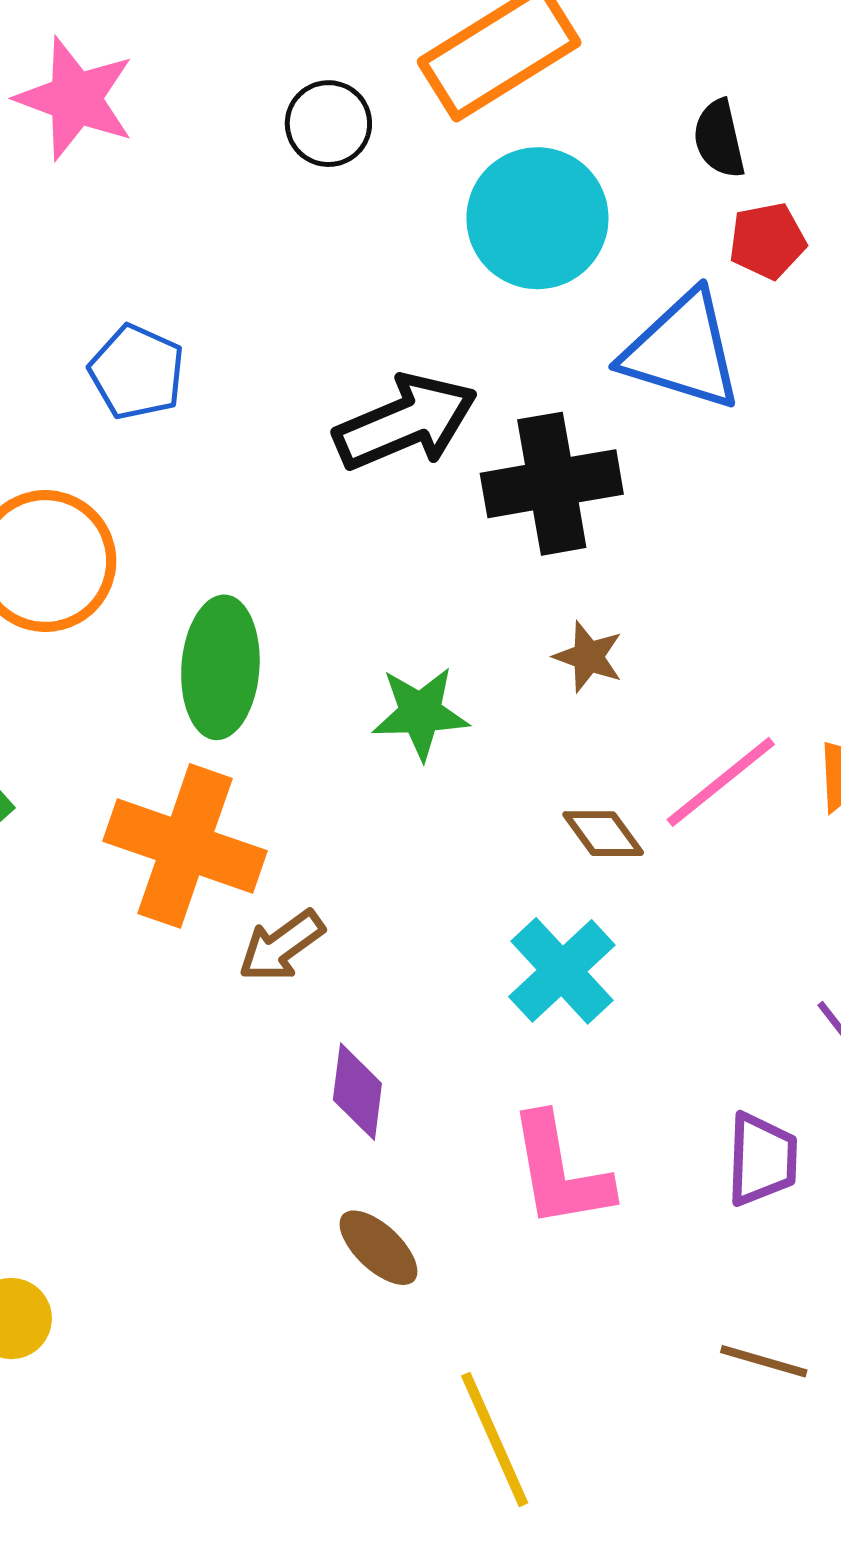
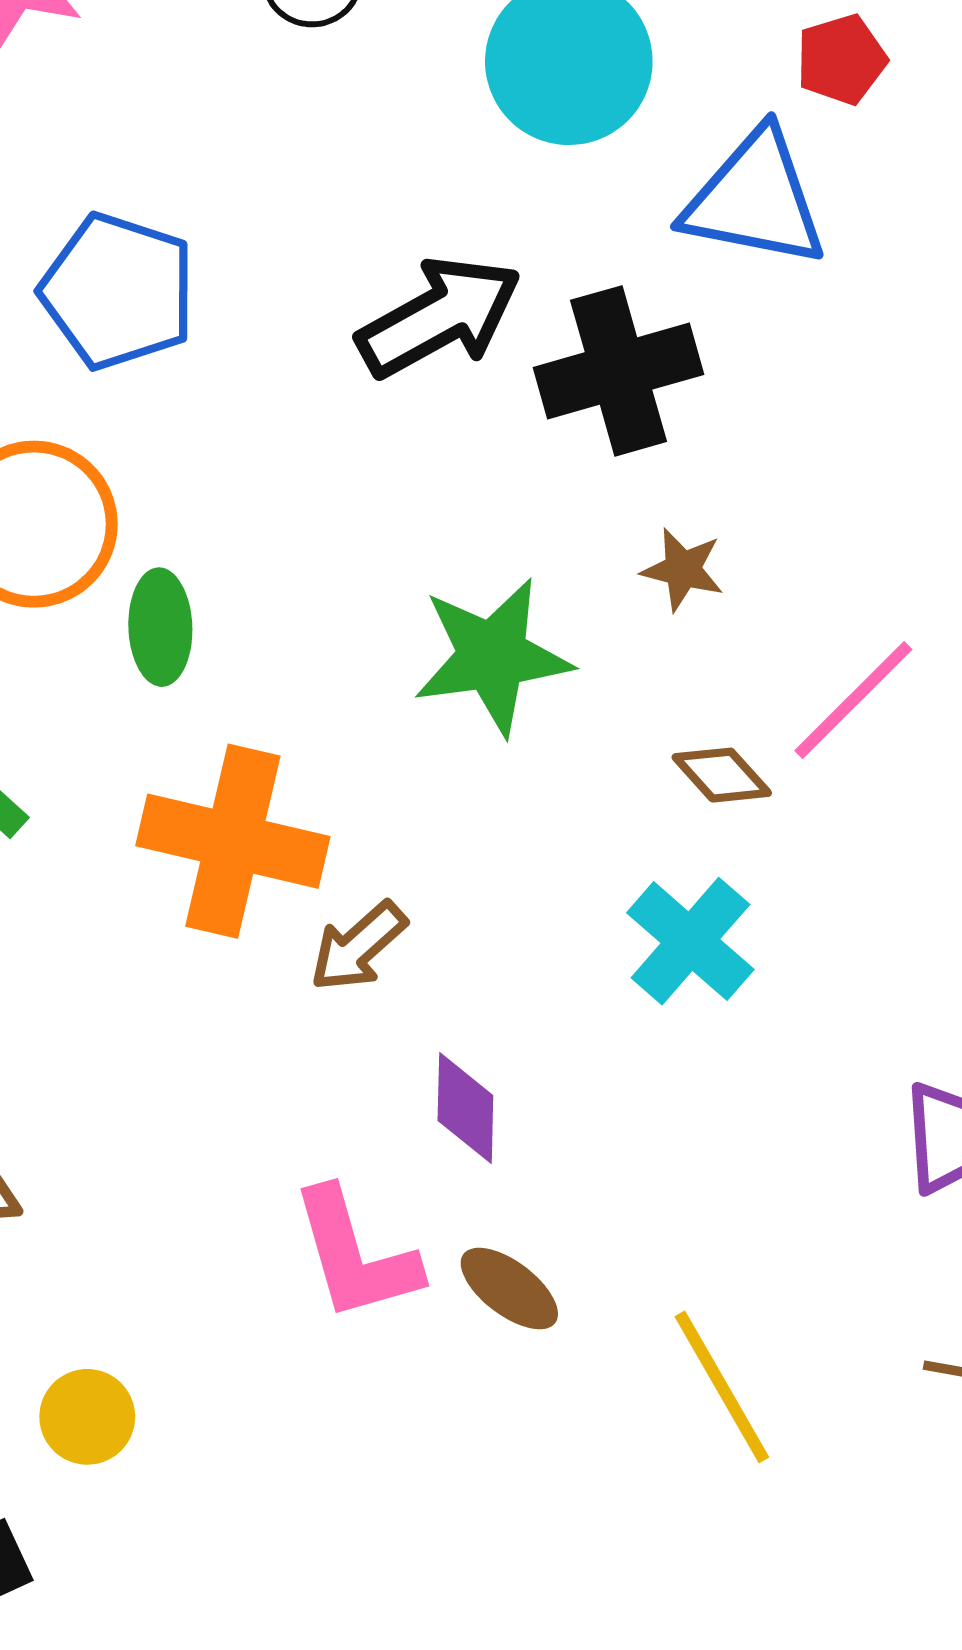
blue pentagon: (137, 372) -> (118, 291), size x1.4
green ellipse: (220, 667) -> (160, 627), moved, size x0.7
green star: (420, 713) -> (493, 656), size x1.4
pink L-shape: (560, 1171) -> (355, 1255), moved
yellow line: (495, 1439) -> (722, 1387), moved

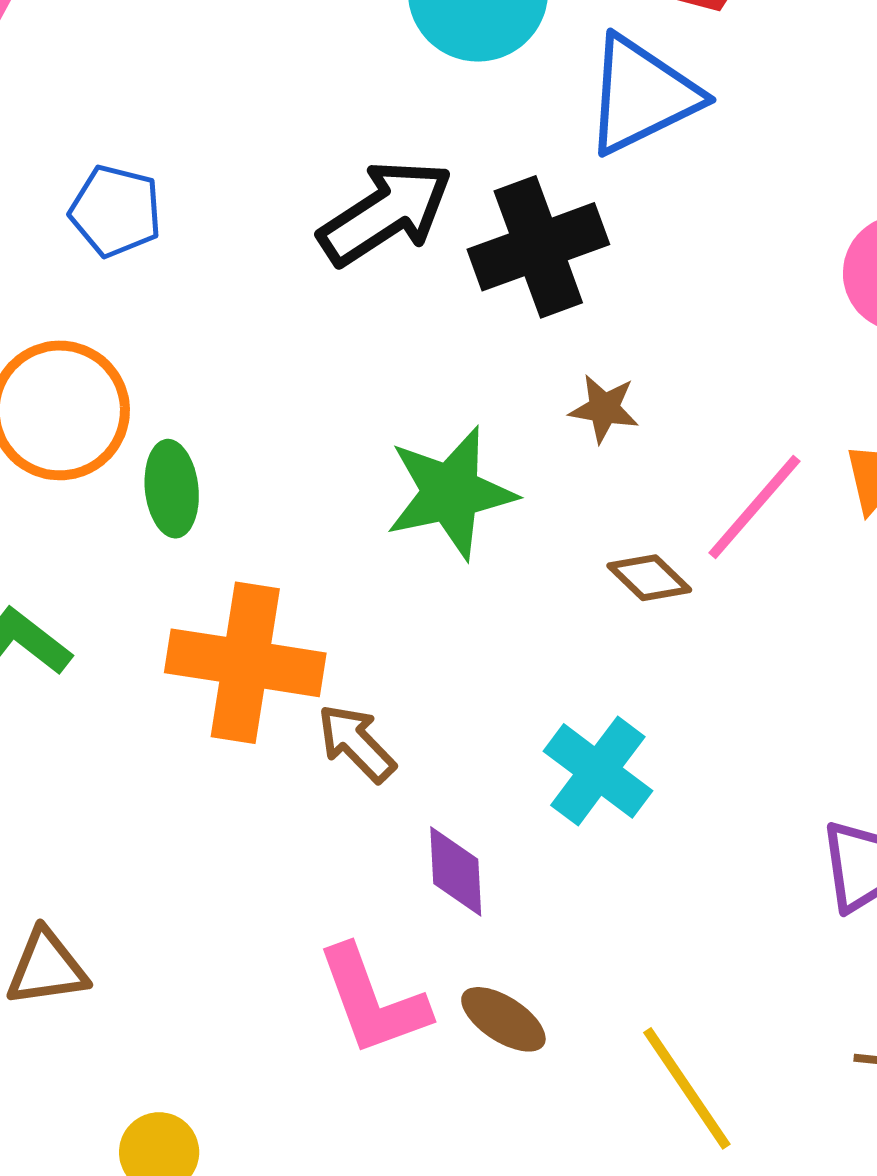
blue triangle: (755, 199) -> (642, 95), turned -33
blue pentagon: (118, 291) -> (116, 211), size x0.7
cyan cross: (690, 941) -> (598, 771), moved
brown arrow: (358, 946) -> (356, 743), turned 92

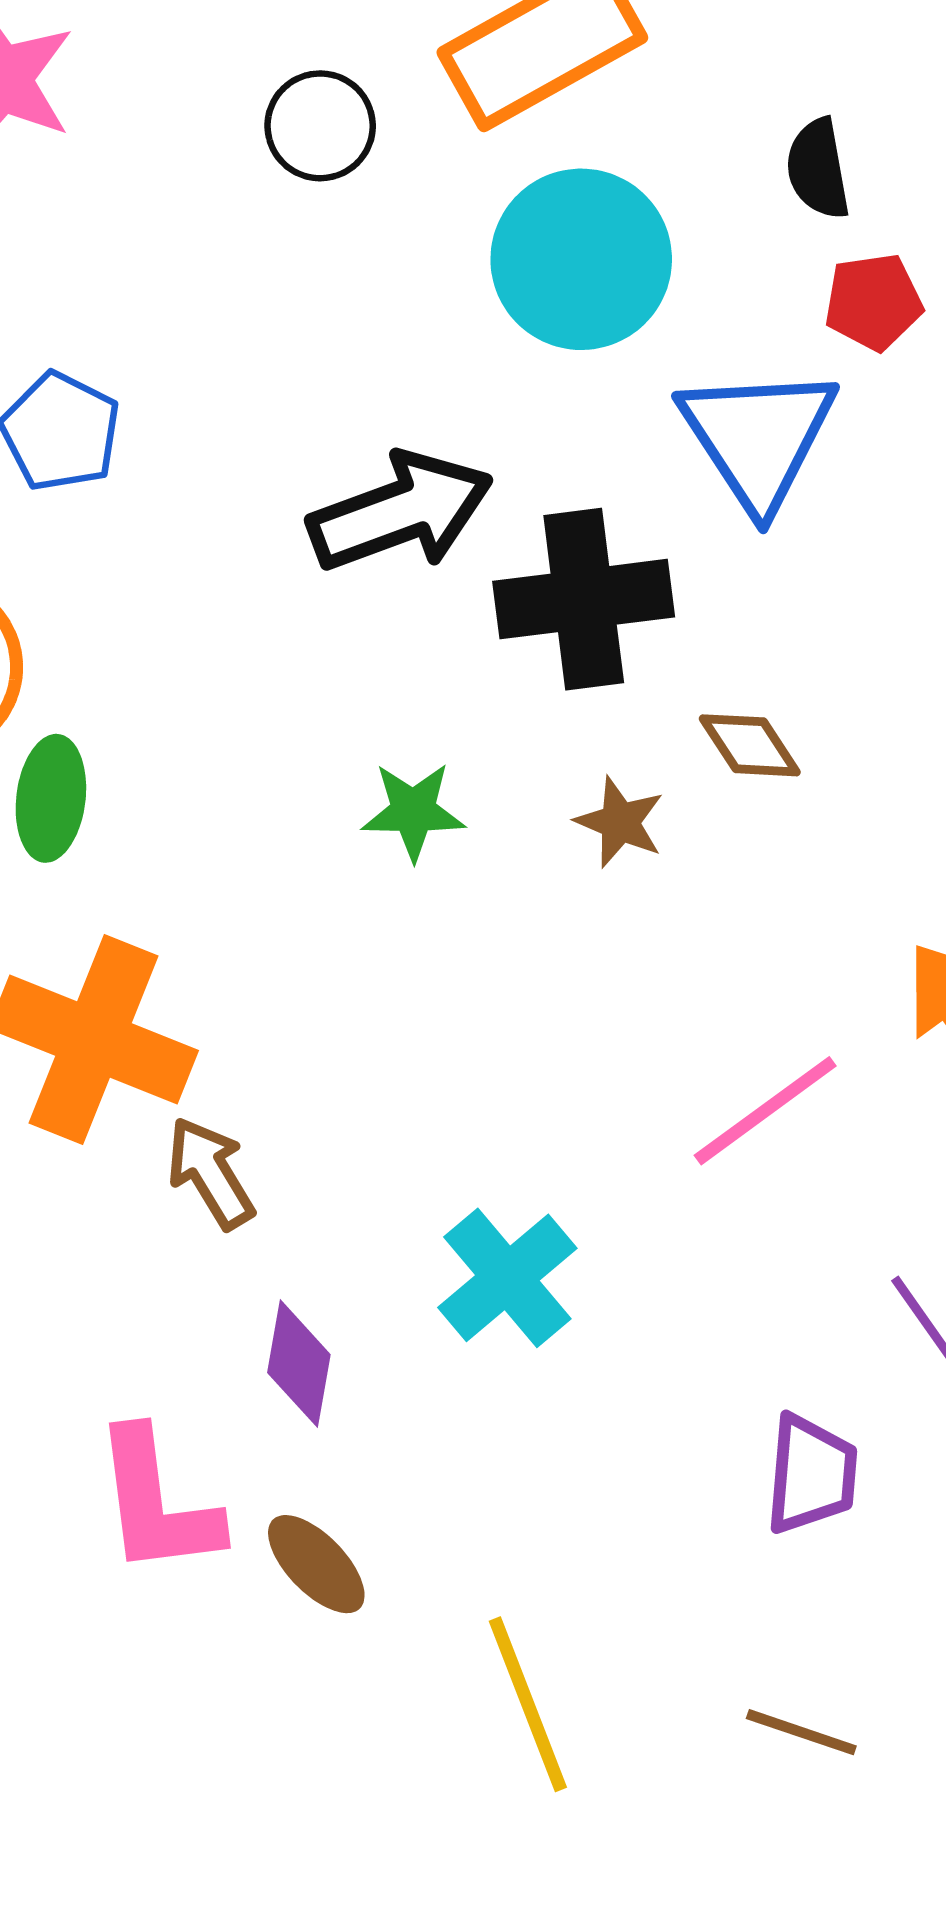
blue triangle: (642, 95) -> (758, 437), turned -50
green star: (451, 493) -> (413, 811), moved, size x0.6
pink line: (754, 507) -> (765, 1111), moved
brown diamond: (649, 578) -> (750, 745), moved

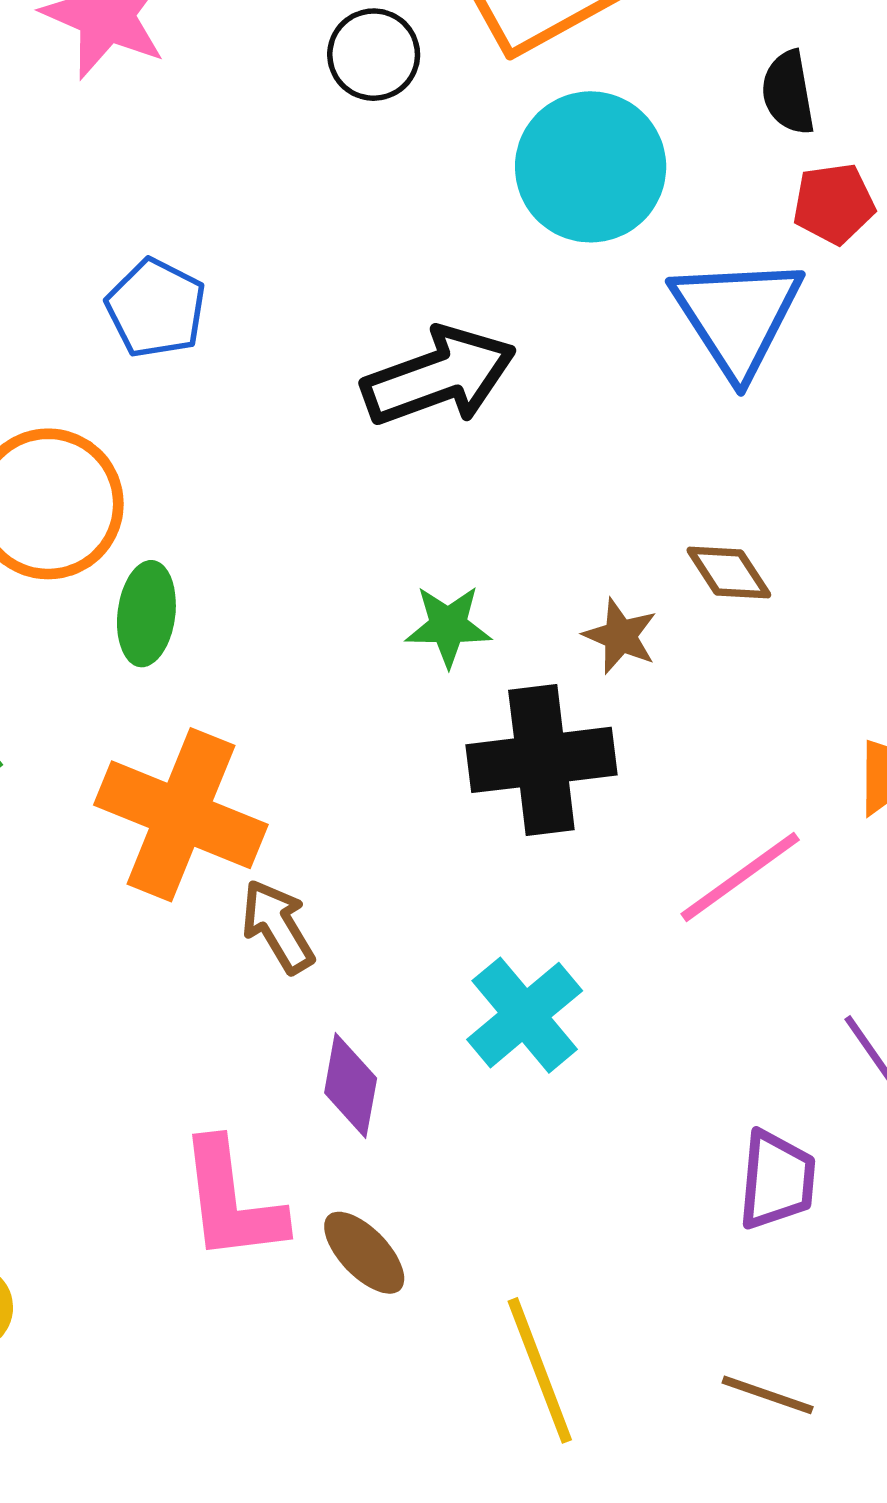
black cross: (584, 599) -> (541, 760), moved

